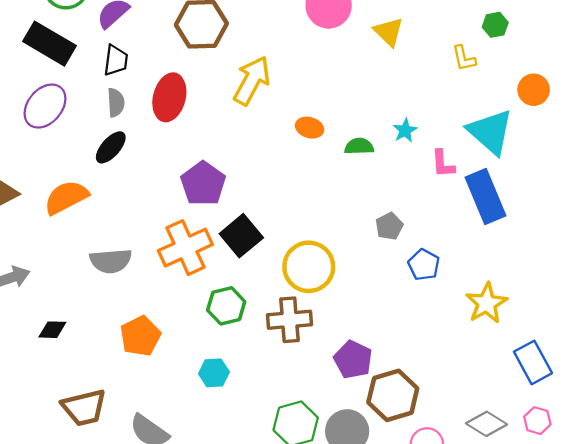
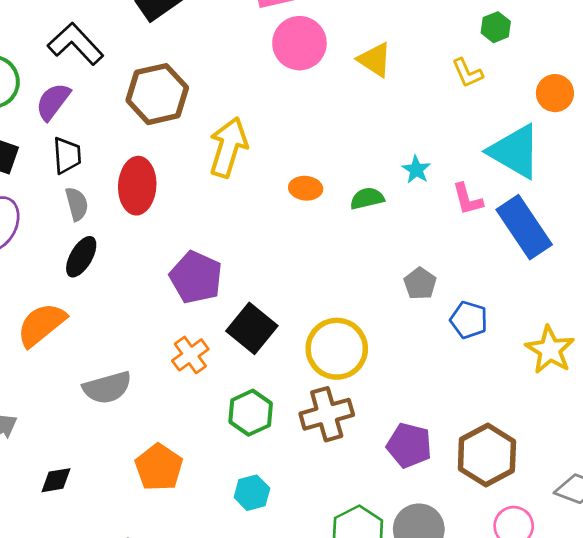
orange cross: (185, 248) -> (190, 355), size x0.6
brown hexagon: (393, 395) -> (487, 455), moved

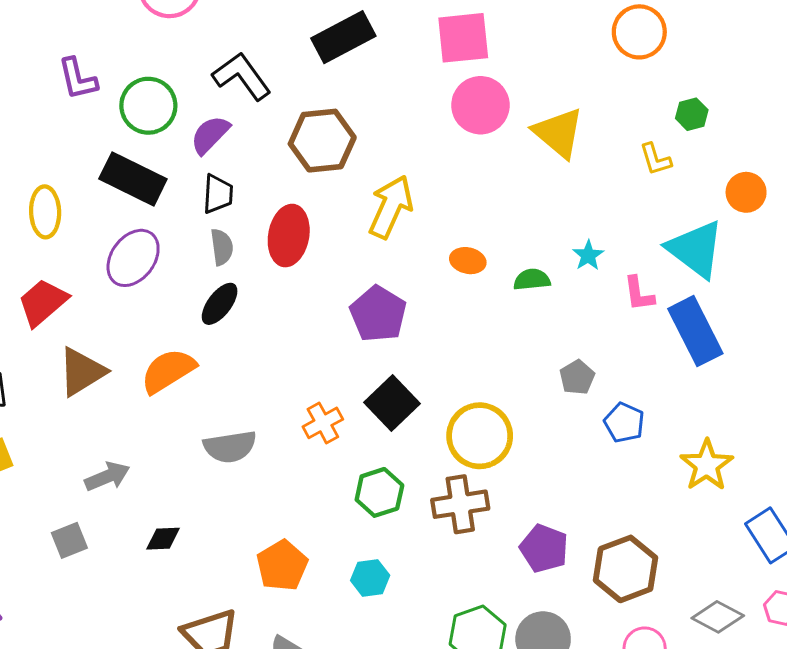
yellow triangle: (375, 60) -> (558, 133), size x1.4
purple pentagon: (196, 277) -> (378, 314), moved
orange pentagon: (159, 467) -> (282, 566), moved

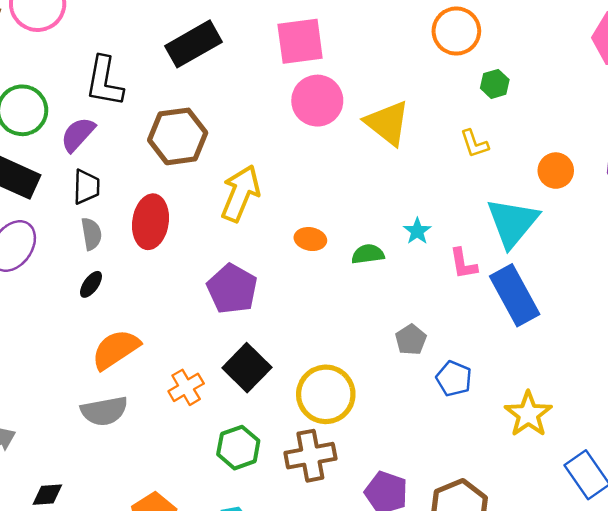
black L-shape: (242, 76) -> (104, 81), turned -132
green hexagon: (692, 114) -> (495, 84), moved
cyan triangle: (696, 249) -> (512, 222), turned 34
black ellipse: (220, 304) -> (91, 284), size x0.7
orange semicircle: (168, 371) -> (116, 349), moved

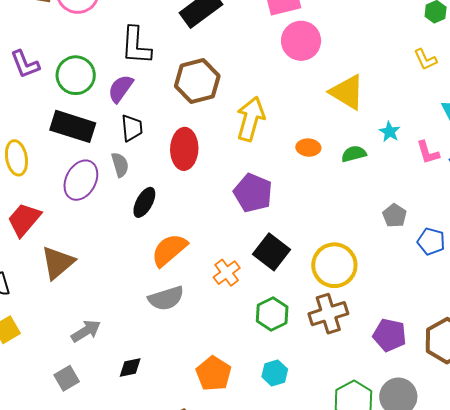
yellow triangle: (387, 123) -> (347, 92), moved
gray semicircle: (91, 234) -> (120, 165), moved
black ellipse: (91, 284) -> (144, 202), size x1.4

